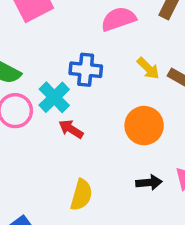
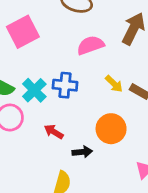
cyan cross: (54, 97) -> (34, 90), moved
black arrow: (149, 183) -> (82, 152), moved

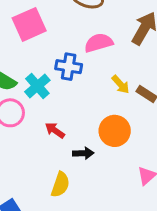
blue cross: (65, 85) -> (69, 67), moved

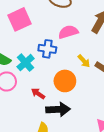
orange circle: (115, 131) -> (65, 81), moved
black arrow: (83, 153) -> (58, 109), size x1.6

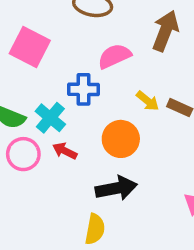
pink square: (19, 19) -> (30, 47), turned -30
red arrow: (38, 94) -> (65, 151), moved

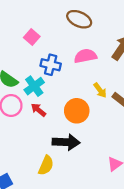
pink square: (30, 47) -> (32, 37), size x0.6
blue cross: (84, 89) -> (51, 65), moved

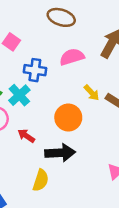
red arrow: (38, 110) -> (26, 136), moved

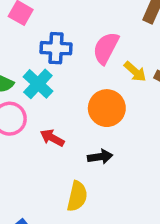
pink semicircle: (72, 57) -> (106, 48), moved, turned -40
black arrow: (60, 153) -> (100, 157), size x0.6

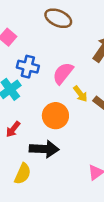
red arrow: (52, 138) -> (13, 129), turned -91
black arrow: (100, 157) -> (44, 149), size x1.6

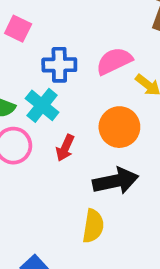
pink semicircle: (63, 73) -> (114, 61), turned 40
red arrow: (13, 129) -> (65, 148), moved

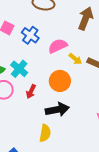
blue cross: (59, 65) -> (30, 35), moved, turned 36

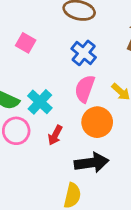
blue cross: (30, 35) -> (84, 53), moved
pink semicircle: (58, 46) -> (85, 89), moved, turned -48

